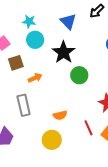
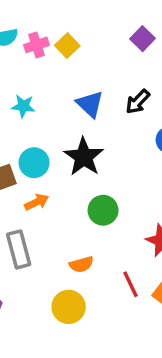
black arrow: (97, 11) -> (138, 102), moved
cyan circle: (35, 40) -> (34, 163), moved
green circle: (79, 75) -> (103, 210), moved

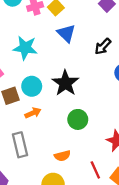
blue triangle: (90, 104) -> (66, 33), moved
cyan star: (23, 106) -> (25, 48), size x1.5

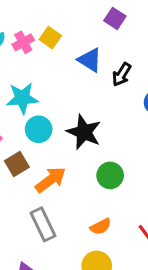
blue triangle: (66, 33) -> (90, 60), moved
cyan circle: (32, 86) -> (39, 129), moved
orange arrow: (33, 113) -> (51, 180), size x1.5

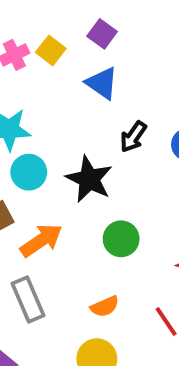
purple square: (115, 18) -> (102, 34), moved
black arrow: (122, 74) -> (133, 137), moved

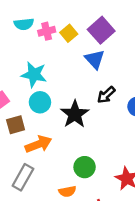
purple square: (102, 34) -> (101, 30), size x1.5
green circle: (121, 239) -> (85, 167), moved
gray rectangle: (28, 299) -> (23, 177), turned 40

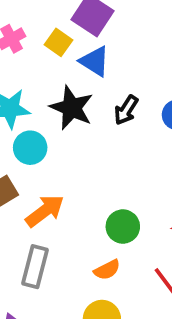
yellow square: (69, 33) -> (59, 42), moved
black star: (75, 114) -> (72, 108), moved

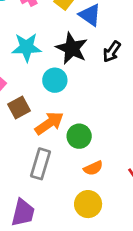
cyan circle: (30, 148) -> (55, 80), moved
green circle: (123, 227) -> (79, 136), moved

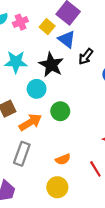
black arrow: (112, 52) -> (86, 57), moved
green circle: (79, 136) -> (60, 111), moved

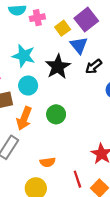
cyan circle: (37, 89) -> (28, 86), moved
orange arrow: (30, 122) -> (24, 118), turned 130

